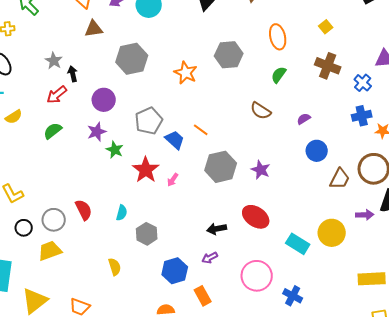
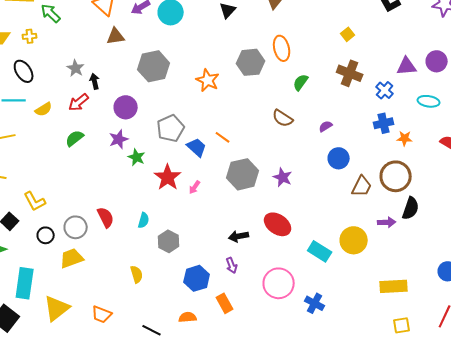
orange ellipse: (278, 37) -> (282, 48), moved
yellow semicircle: (14, 117) -> (44, 109), moved
purple arrow: (210, 258) -> (232, 265), turned -84

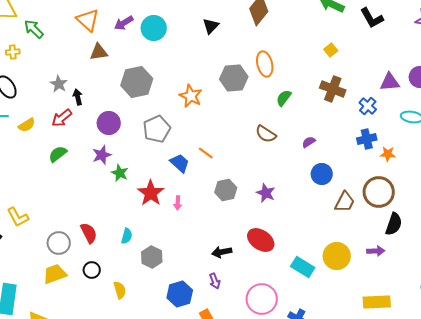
gray pentagon: (171, 128) -> (157, 129), moved
gray hexagon: (243, 174) -> (226, 190), size x0.7
pink arrow: (195, 187) -> (178, 203), turned -32
purple arrow: (387, 222) -> (376, 251), moved
black circle: (46, 235) -> (92, 270), moved

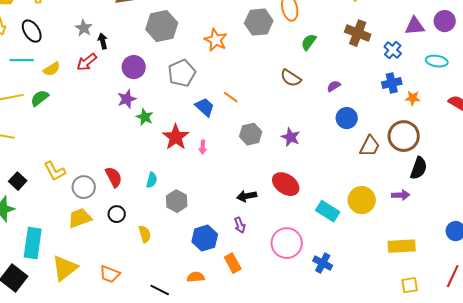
green semicircle: (58, 154) -> (40, 98), moved
yellow L-shape: (18, 217) -> (55, 171), moved

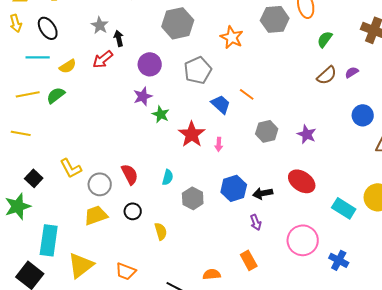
brown semicircle: (291, 78) -> (327, 75), moved, turned -75
purple semicircle: (334, 86) -> (352, 72), moved
blue hexagon: (205, 238) -> (234, 188), moved

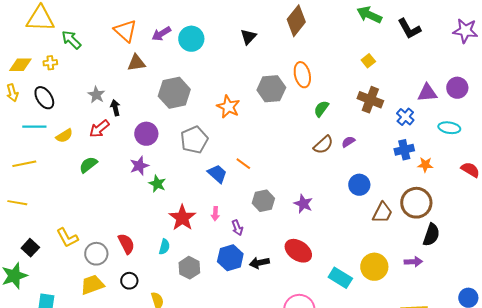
green semicircle: (56, 95) -> (88, 165), moved
red star: (192, 134) -> (182, 218), moved
purple arrow: (256, 222) -> (237, 228), moved

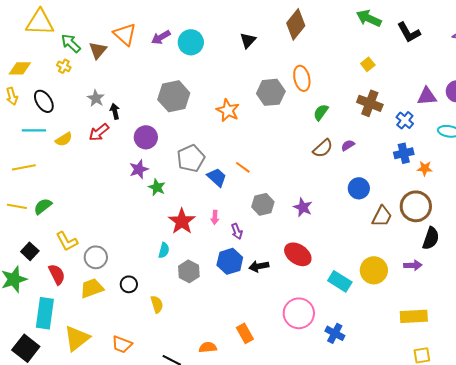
yellow cross: (50, 63) -> (64, 66), moved, turned 32
brown triangle: (136, 63) -> (98, 50), moved, turned -42
gray pentagon: (194, 140) -> (191, 158), moved
green semicircle: (88, 165) -> (43, 206), moved
red semicircle: (126, 244) -> (57, 274), moved

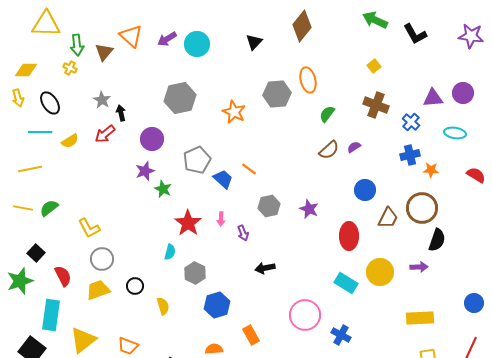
green arrow: (71, 43) -> (77, 45), turned -140
yellow L-shape: (67, 241) -> (89, 228), moved
red ellipse: (298, 254) -> (349, 236), moved, turned 56
blue hexagon: (230, 261) -> (217, 305), moved

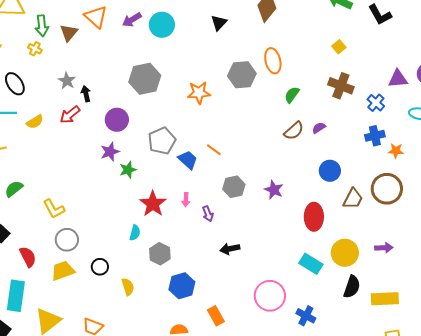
orange star: (234, 112) -> (199, 93), turned -30
green star: (163, 189) -> (128, 170), turned 30
black semicircle: (437, 240) -> (352, 287), moved

